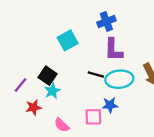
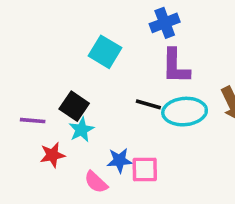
cyan square: (68, 40) -> (105, 52), turned -30
purple line: (20, 85) -> (33, 121), turned 56
blue star: (110, 105) -> (119, 160), moved

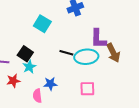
purple L-shape: (176, 66) -> (98, 39), moved
pink square: (145, 169) -> (87, 89), moved
pink semicircle: (96, 182) -> (37, 96), turned 40

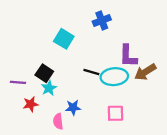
brown arrow: (113, 53) -> (145, 72), turned 84

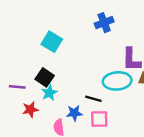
cyan square: (64, 39) -> (52, 42), moved
black line: (91, 72) -> (93, 99), moved
pink square: (115, 113) -> (99, 119), moved

